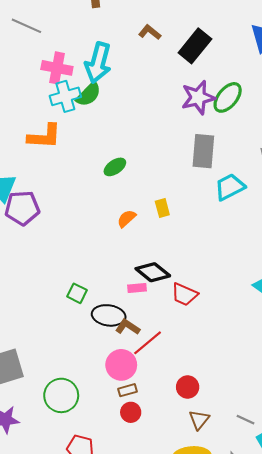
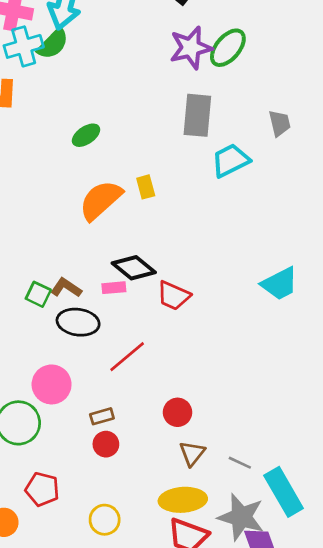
orange semicircle: (126, 219) -> (101, 200), size x1.8
brown L-shape: (128, 327) -> (66, 288), moved
pink circle: (121, 365) -> (52, 384), moved
gray line: (245, 420) -> (240, 463), moved

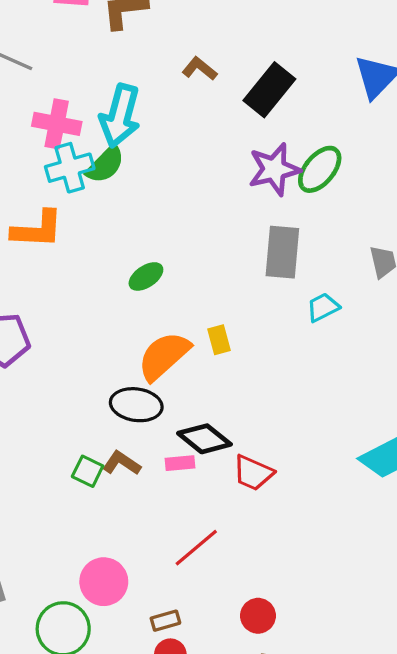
cyan trapezoid: (231, 160) -> (323, 307), size x0.7
black ellipse: (78, 322) -> (136, 405), moved

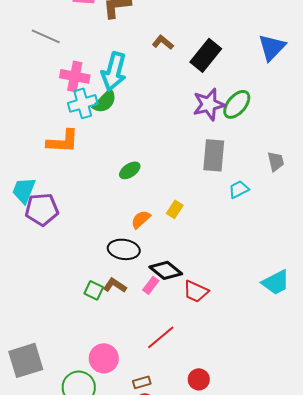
yellow rectangle: (219, 340) -> (175, 209), turned 48
orange semicircle: (164, 356) -> (141, 219), size x0.6
pink rectangle: (180, 463) -> (151, 285), turned -48

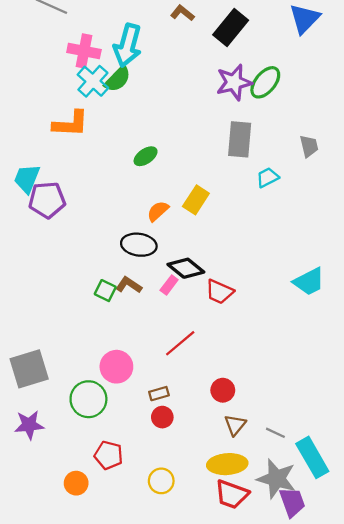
cyan cross: (83, 103) -> (93, 81), turned -32
yellow rectangle: (175, 209) -> (196, 200), size x1.4

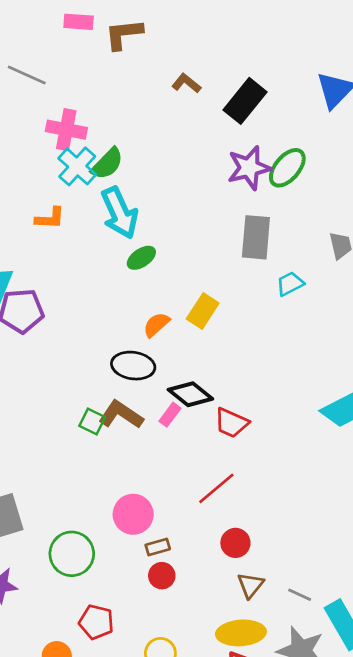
cyan arrow: (128, 45) -> (120, 213), moved, turned -39
orange L-shape: (71, 124) -> (50, 218), size x0.7
brown L-shape: (129, 285) -> (121, 415), size x1.4
red line: (180, 343) -> (216, 488), moved
pink circle: (116, 367) -> (133, 514), moved

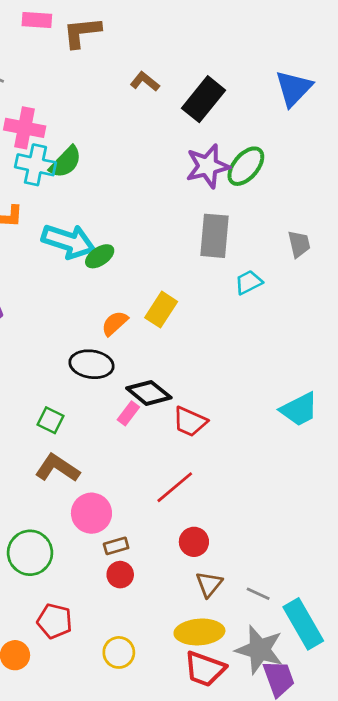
cyan cross: (77, 166) -> (35, 165), turned -30
cyan arrow: (120, 213) -> (68, 241), moved, turned -48
brown L-shape: (121, 415) -> (57, 468), moved

